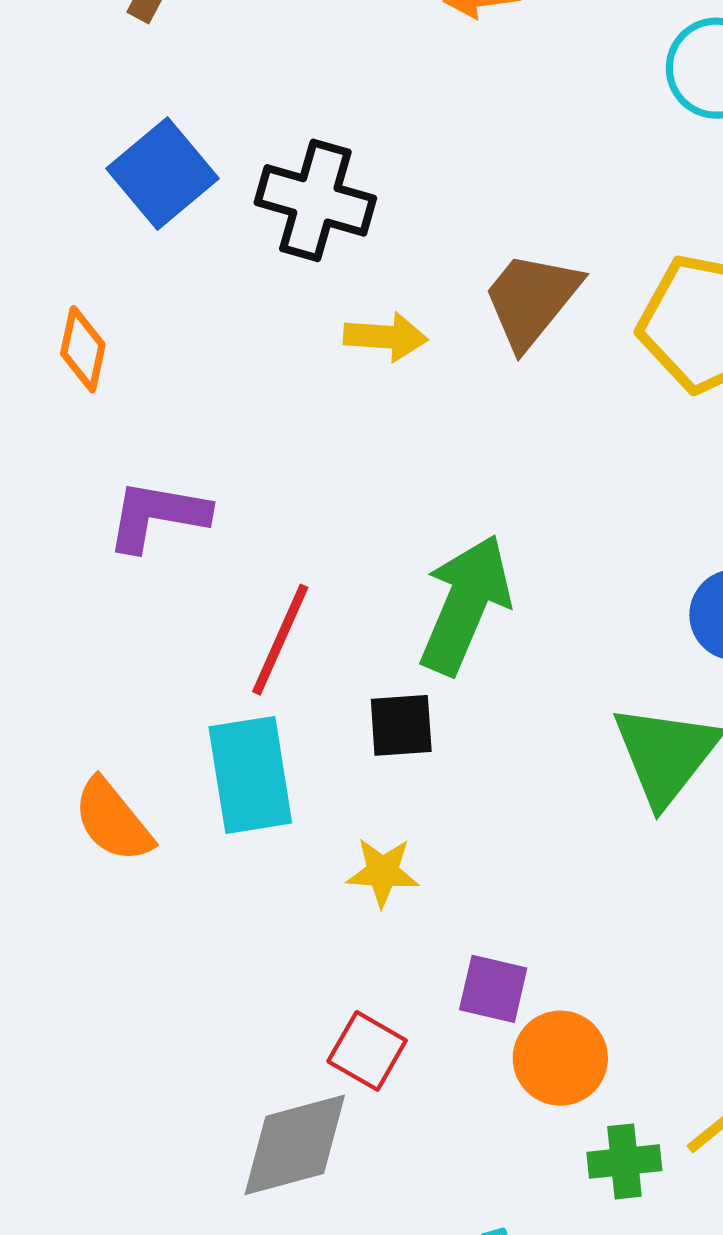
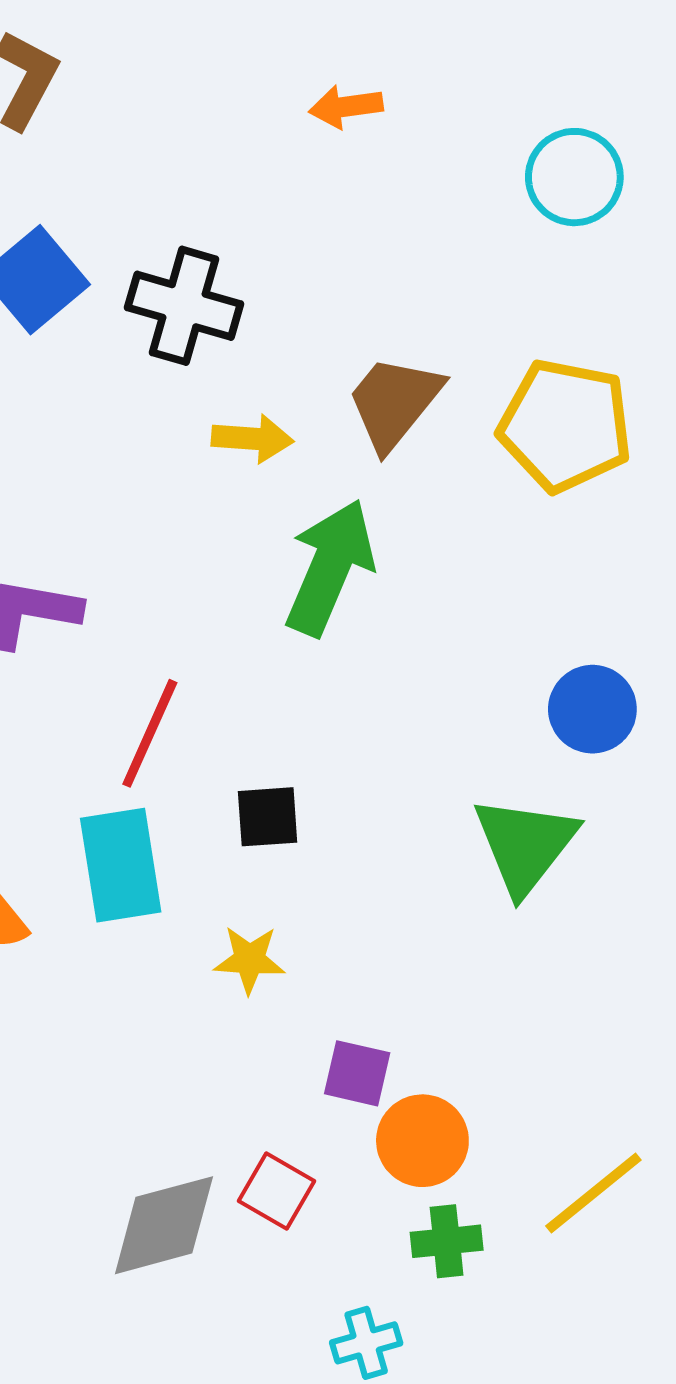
green arrow: (465, 604) -> (330, 567), moved
red square: (367, 1051) -> (277, 1191), moved
green cross: (624, 1161) -> (447, 1241), moved

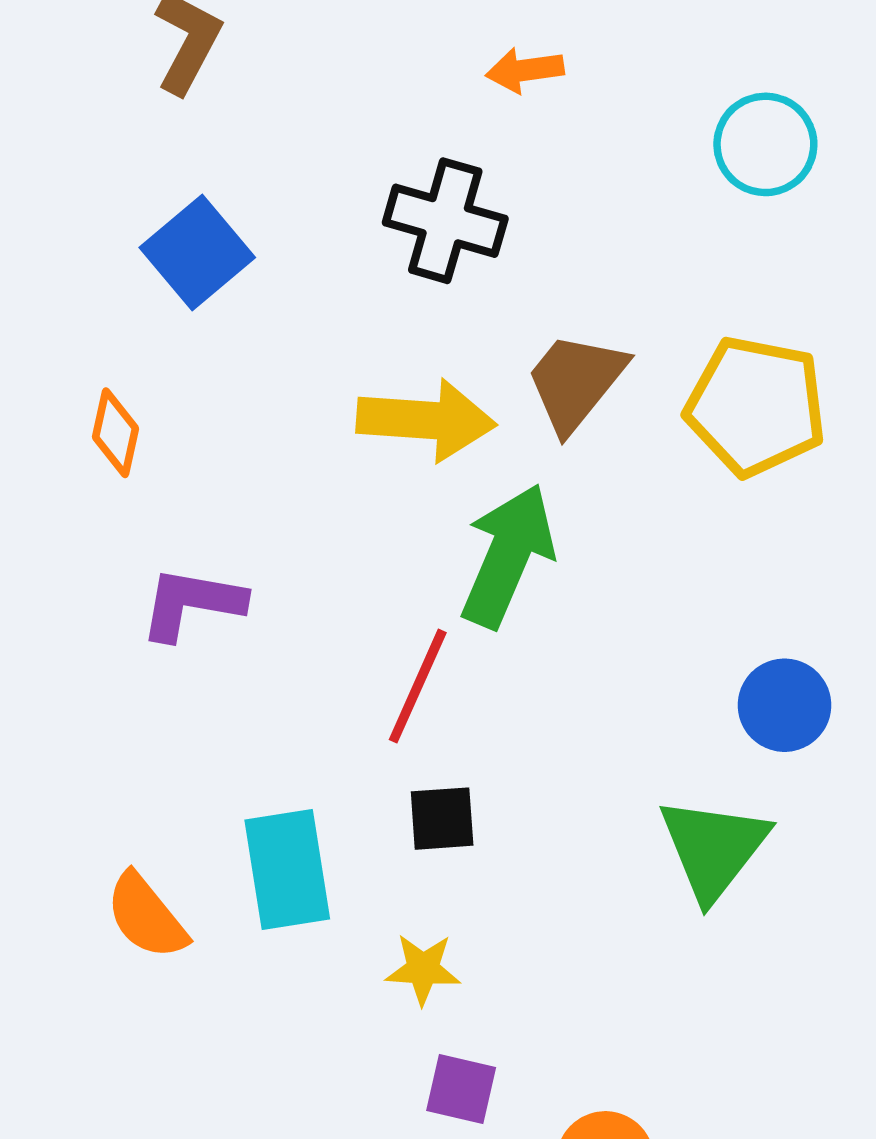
black cross: (184, 306) -> (445, 221), moved
yellow arrow: (252, 439) -> (426, 420), size x1.6
red line: (150, 733) -> (418, 686), moved
purple square: (357, 1073) -> (461, 1089), moved

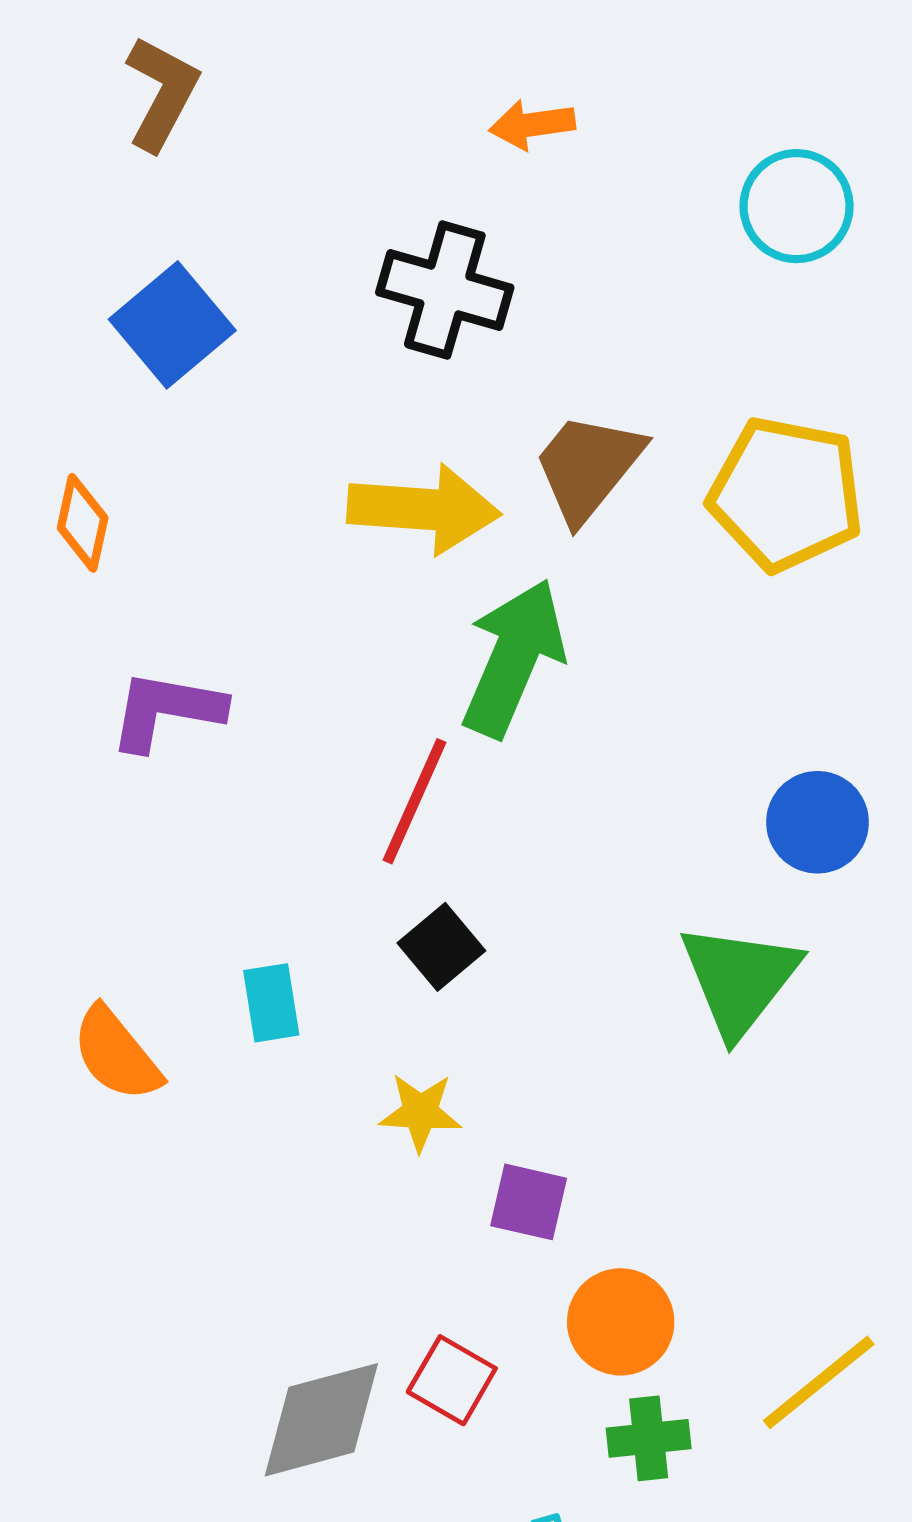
black square: (442, 819) -> (441, 947), turned -36
cyan rectangle: (287, 869) -> (271, 1003), size x0.6
purple square: (461, 1089) -> (529, 1202), moved

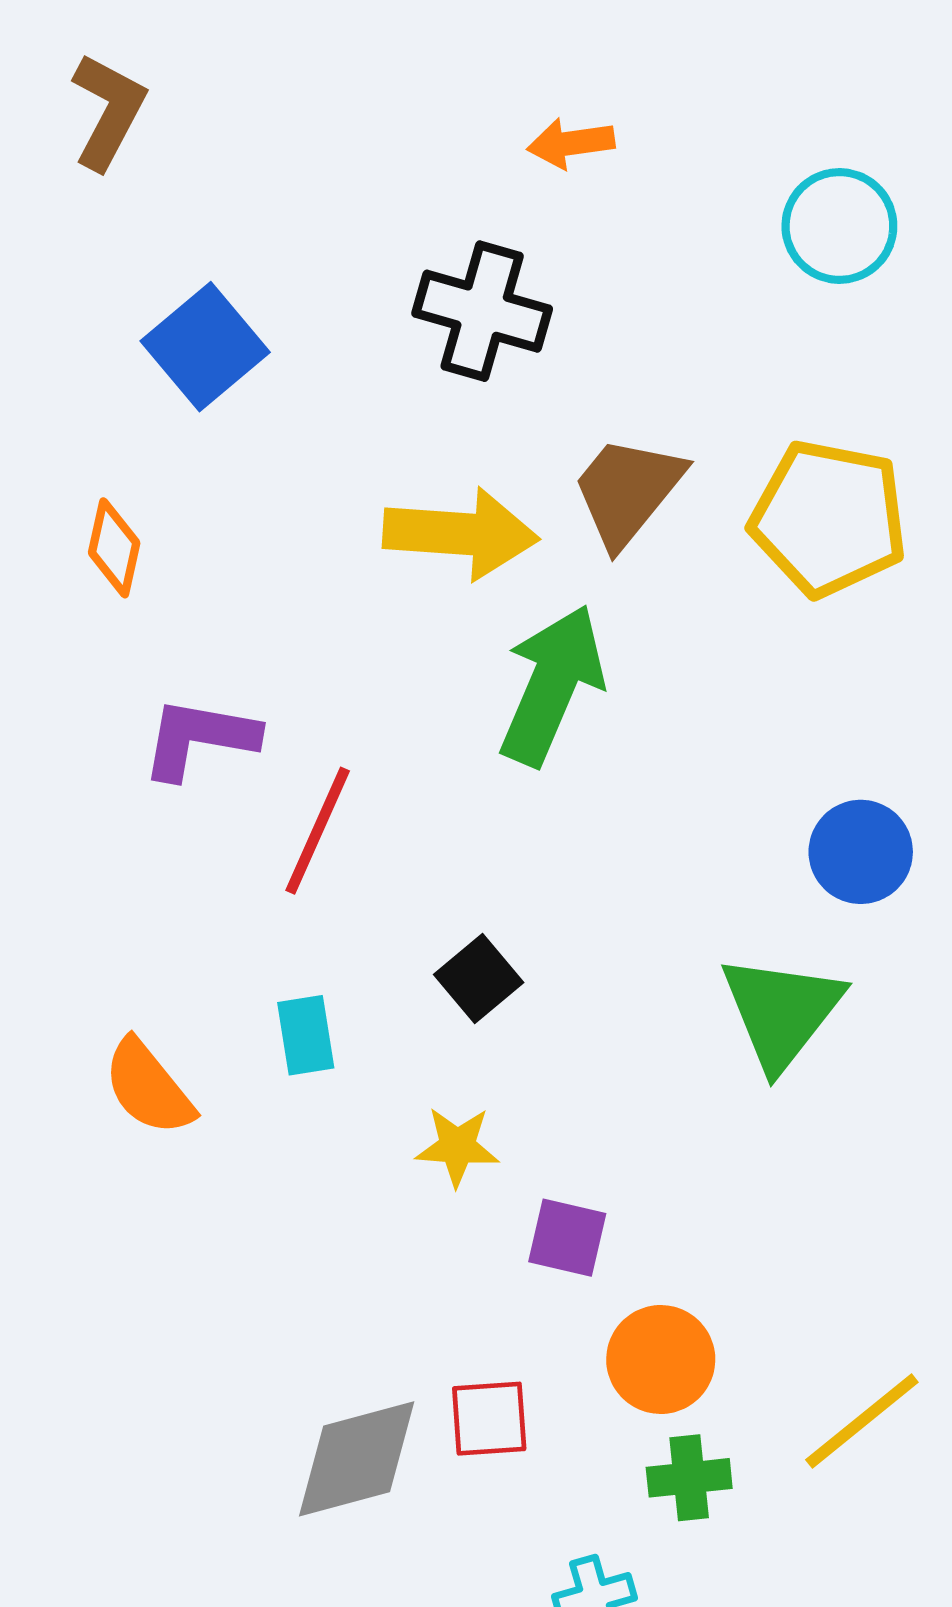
brown L-shape: (162, 93) -> (108, 111), moved
red line: (415, 801) -> (318, 831), moved
red square: (452, 1380) -> (489, 1419), turned -34

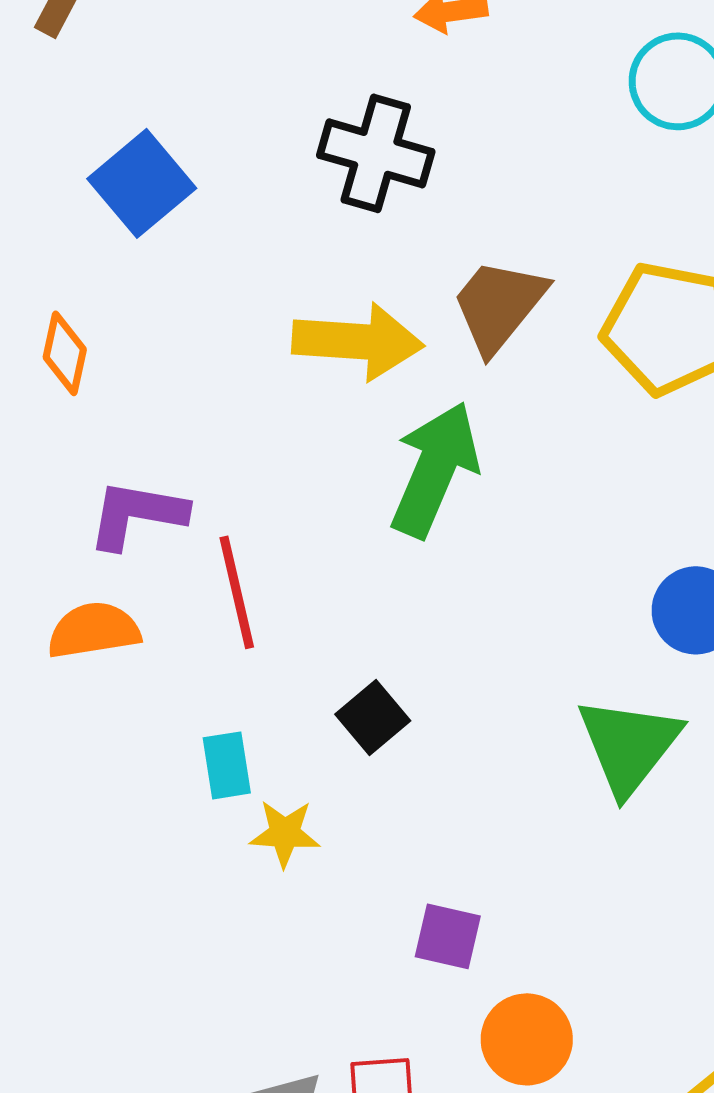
red line: (318, 831) -> (237, 592), turned -37
orange semicircle: (148, 1087) -> (94, 630), moved, turned 120
yellow star: (457, 1147) -> (285, 833), moved

